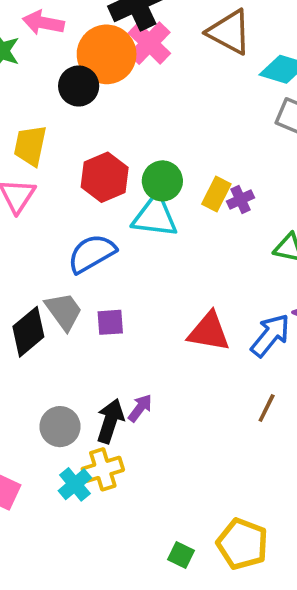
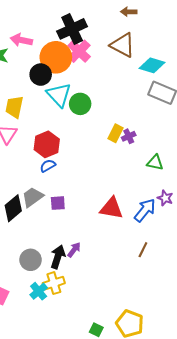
red hexagon: (105, 177) -> (47, 144), moved
green circle: (162, 181) -> (80, 104), moved
cyan triangle: (155, 216) -> (59, 95), moved, turned 40
blue semicircle: (92, 253) -> (48, 166), size x0.6
gray trapezoid: (64, 311) -> (33, 197), turned -90

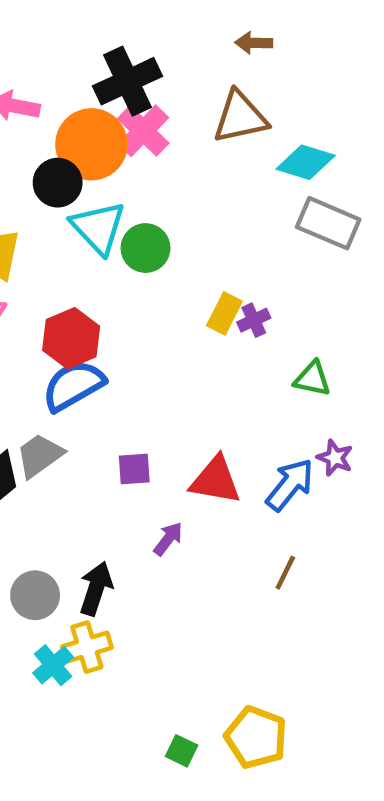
brown triangle: (123, 45) -> (240, 117), turned -40
blue semicircle: (48, 166) -> (73, 386), size x1.8
purple square: (58, 203) -> (134, 469), moved
purple arrow: (74, 250) -> (168, 539), moved

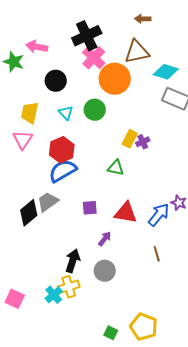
orange circle: (91, 144) -> (115, 79), moved
cyan triangle: (98, 228) -> (66, 113), moved, size x0.6
green triangle: (312, 379) -> (116, 168), moved
brown line: (285, 573) -> (157, 254), turned -42
gray circle: (35, 595) -> (105, 271), moved

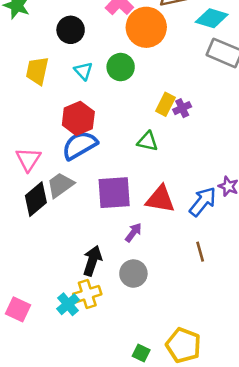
pink triangle: (23, 140) -> (28, 159), moved
purple square: (90, 208) -> (114, 193), size x1.8

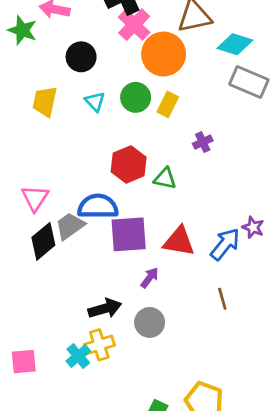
yellow rectangle: (165, 104) -> (168, 104), moved
red hexagon: (78, 118) -> (129, 164), moved
blue semicircle: (80, 145) -> (98, 206), moved, turned 30
black arrow: (92, 261) -> (105, 308), turned 56
pink square: (18, 309) -> (24, 362), turned -30

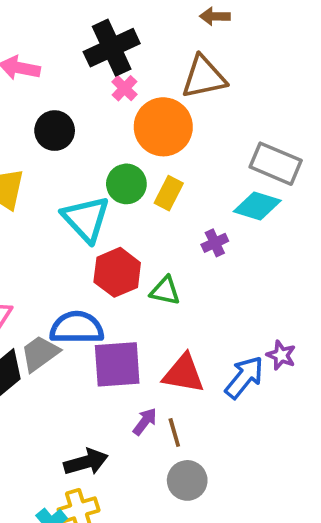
pink cross: (134, 25) -> (125, 88), size x0.6
cyan diamond: (235, 44) -> (257, 206), moved
cyan triangle: (95, 102) -> (86, 219), moved, size x1.8
brown line: (222, 299) -> (174, 433), moved
gray circle: (150, 322) -> (187, 480), moved

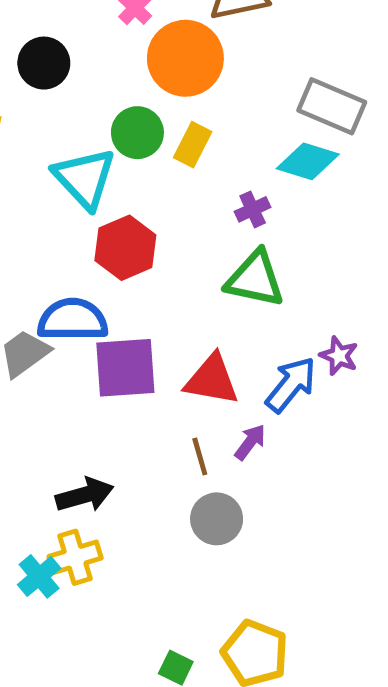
green triangle: (165, 291) -> (255, 279), moved, size x1.5
purple arrow: (145, 422) -> (250, 442), moved

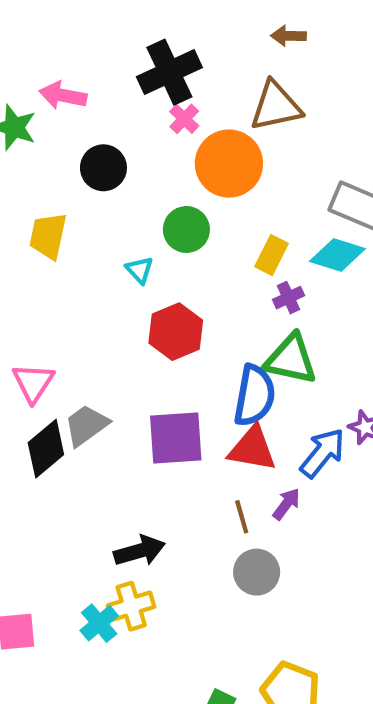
yellow rectangle: (193, 145) -> (272, 255), moved
cyan triangle: (85, 178) -> (140, 270), size x0.5
blue semicircle: (73, 320) -> (254, 395), moved, turned 100

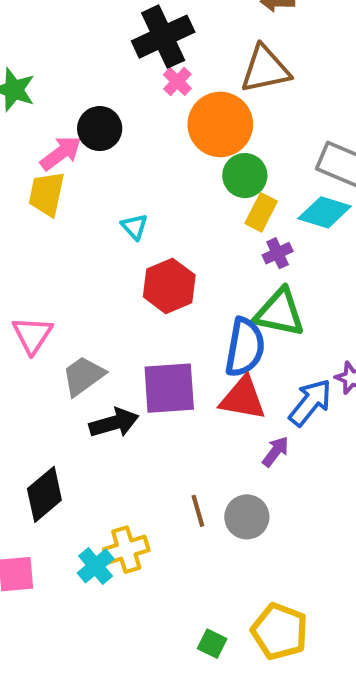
pink arrow: (63, 95) -> (61, 153), moved, turned 132
green circle: (186, 230) -> (245, 176), moved
black diamond: (46, 449) -> (44, 494), moved
brown line: (242, 517) -> (198, 511), moved
black arrow: (140, 551) -> (114, 423), moved

